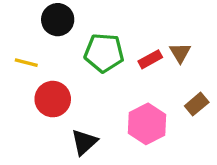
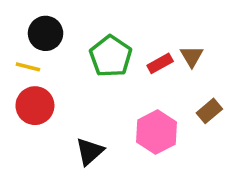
black circle: (58, 20) -> (46, 33), moved
green pentagon: (104, 53) -> (111, 56), turned 30
red circle: (53, 99) -> (35, 106), moved

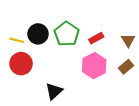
black circle: (46, 33) -> (38, 34), moved
brown triangle: (192, 56) -> (128, 40), moved
pink hexagon: (157, 132) -> (94, 66), moved

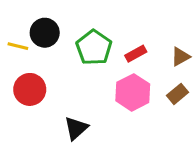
black circle: (38, 34) -> (45, 33), moved
yellow line: (17, 40) -> (18, 46), moved
brown triangle: (128, 40) -> (181, 57), turned 32

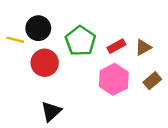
brown triangle: (181, 57) -> (143, 47), moved
red circle: (30, 89) -> (45, 63), moved
black triangle: (76, 128) -> (51, 111), moved

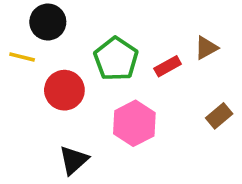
black circle: (38, 28) -> (48, 22), moved
brown triangle: (143, 47) -> (206, 48), moved
pink hexagon: (114, 79) -> (134, 123), moved

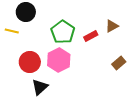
red circle: (64, 90) -> (30, 62), moved
pink hexagon: (134, 123) -> (59, 60), moved

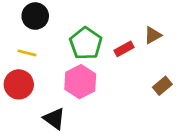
yellow line: (12, 31) -> (27, 53), moved
red circle: (30, 62) -> (19, 84), moved
black triangle: (40, 87) -> (54, 119), turned -42

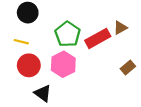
red rectangle: (124, 49) -> (98, 38), size x1.6
red circle: (19, 84) -> (29, 65), moved

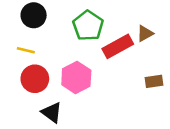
green pentagon: (68, 34) -> (88, 26), moved
brown rectangle: (128, 67) -> (154, 81), turned 32

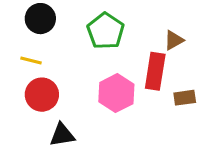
red rectangle: (118, 46) -> (155, 71), moved, turned -52
pink hexagon: (76, 77) -> (116, 93), moved
black triangle: (52, 112) -> (62, 135), turned -45

